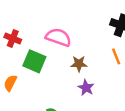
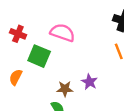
brown star: (79, 64) -> (65, 89), moved

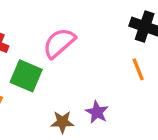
pink semicircle: (63, 33) -> (59, 43), turned -60

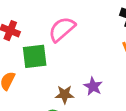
green square: (26, 76) -> (35, 56), turned -30

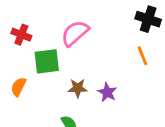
brown star: (65, 94) -> (78, 88), moved

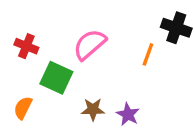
orange line: (142, 56) -> (148, 54), moved, turned 42
green square: (47, 61) -> (56, 78), turned 32

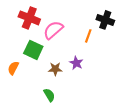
red cross: (26, 46) -> (29, 18), moved, size x1.5
purple star: (128, 114) -> (76, 63), moved

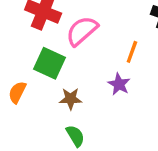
orange line: (88, 36) -> (132, 52), moved
brown star: (55, 69) -> (71, 99), moved

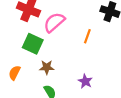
purple star: (119, 84) -> (85, 81), moved
orange semicircle: (17, 92) -> (15, 73), moved

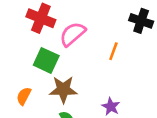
brown star: (47, 67) -> (63, 89), size x1.5

